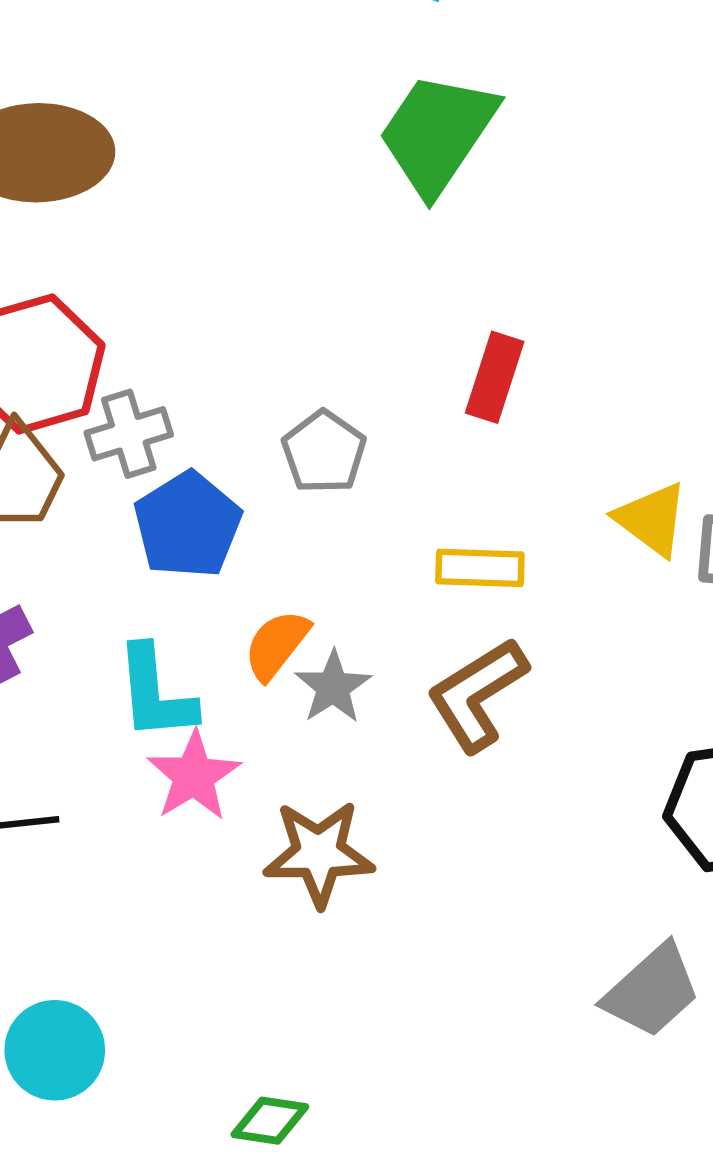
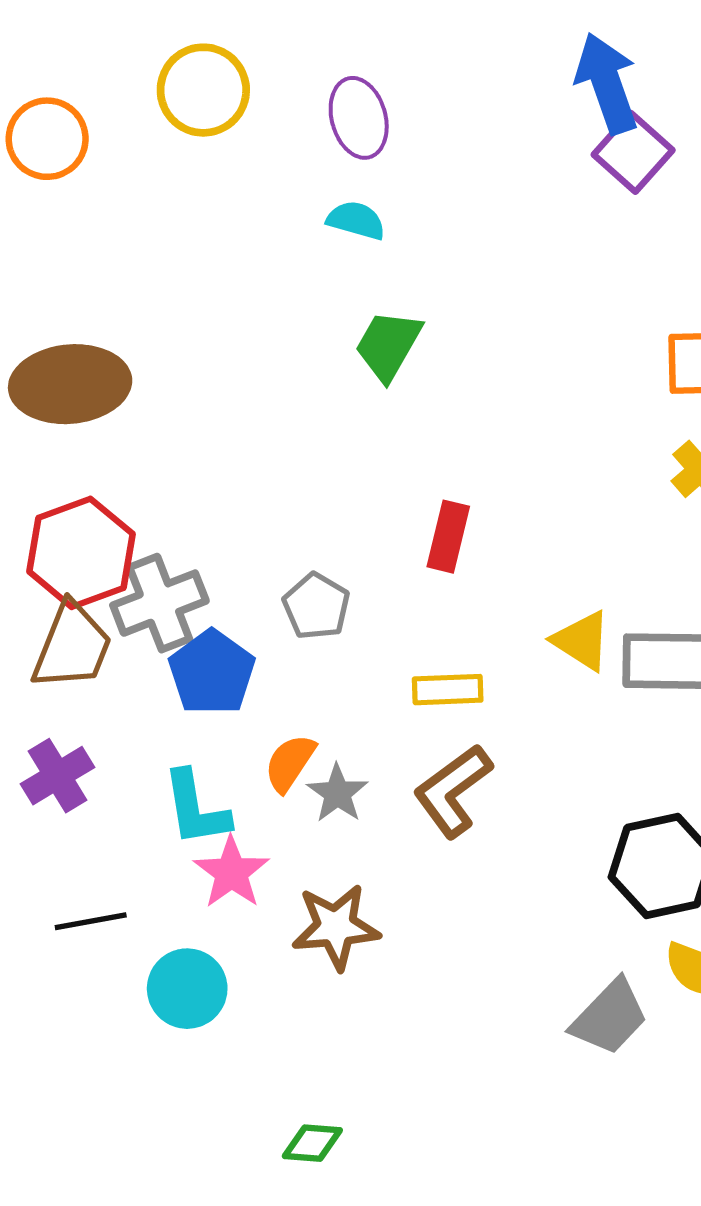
green trapezoid: (437, 133) -> (388, 345), size x0.7
gray cross: (129, 434) -> (159, 603), size x1.4
cyan circle: (55, 1050) -> (187, 989), moved

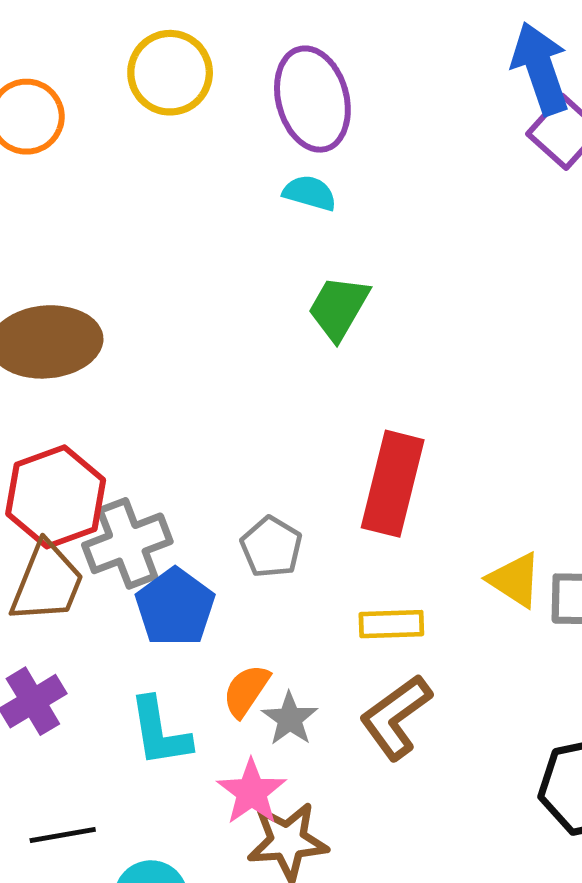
purple ellipse: (359, 118) -> (312, 99), size x1.4
red rectangle: (448, 537) -> (393, 484), size x1.6
pink star: (231, 872) -> (252, 792), moved

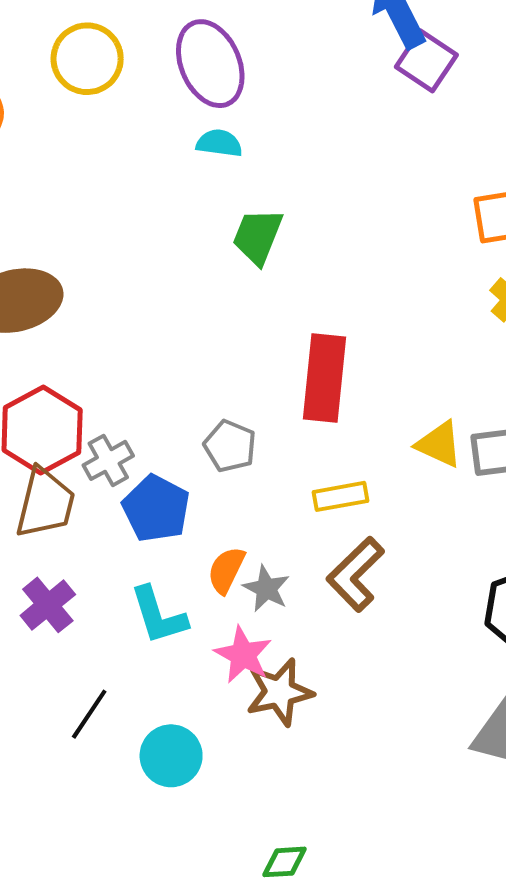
gray cross: (127, 543) -> (108, 460), size x0.7
black line: (63, 835) -> (89, 714), turned -38

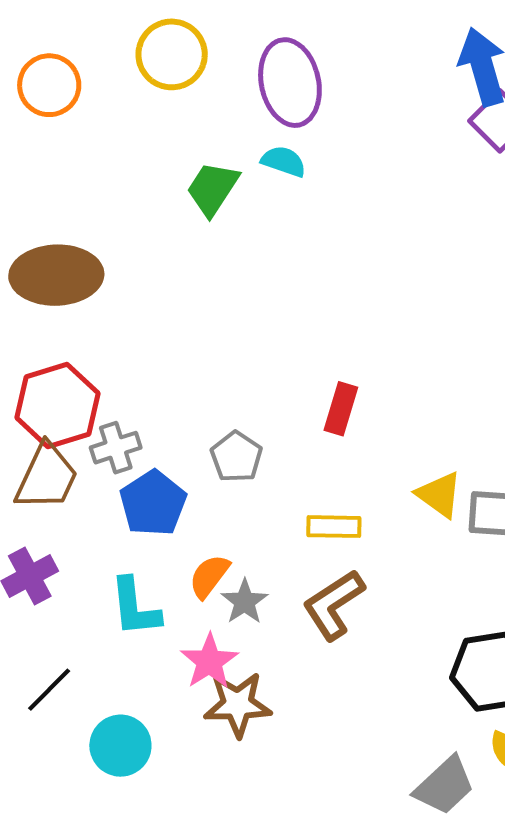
green trapezoid: (258, 236) -> (213, 189), moved
red rectangle: (325, 378) -> (341, 409), size x0.6

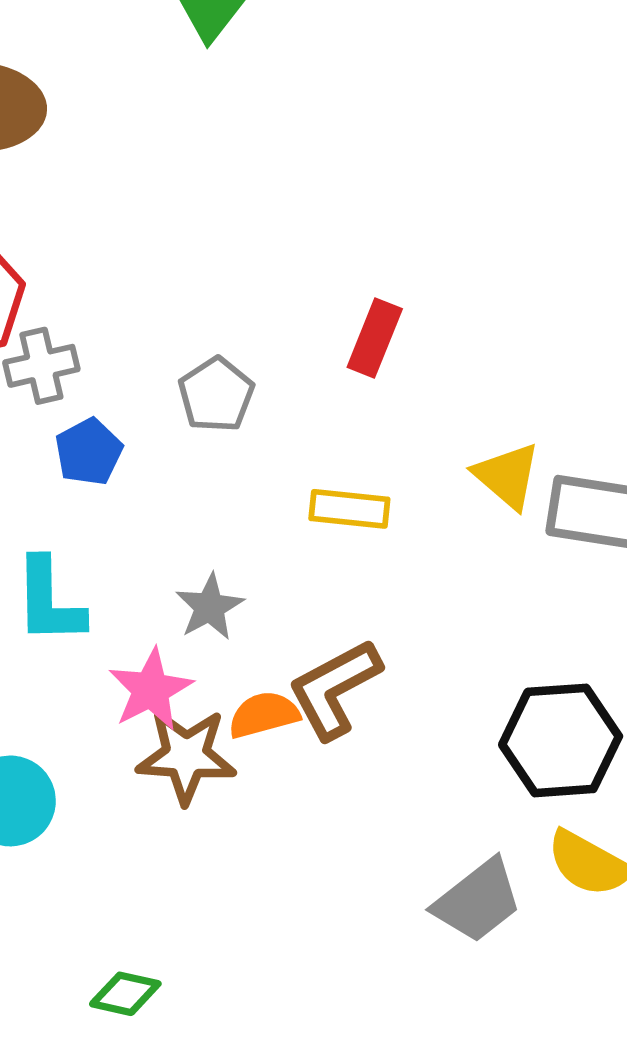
blue pentagon: (153, 503) -> (89, 452), size x0.7
orange semicircle: (209, 576) -> (264, 715), moved, turned 33
brown L-shape: (334, 605) -> (335, 689), moved

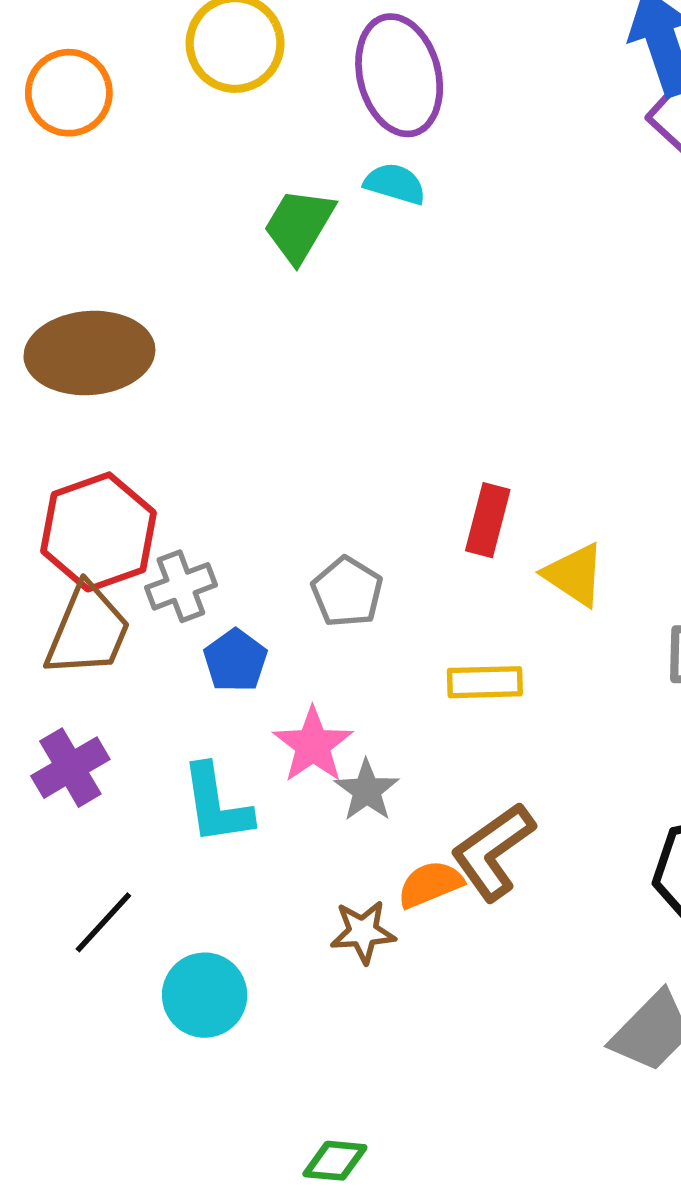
yellow triangle: (507, 476) -> (574, 575), moved
pink star: (151, 690) -> (313, 745), moved
brown star: (186, 756) -> (363, 932), size x0.7

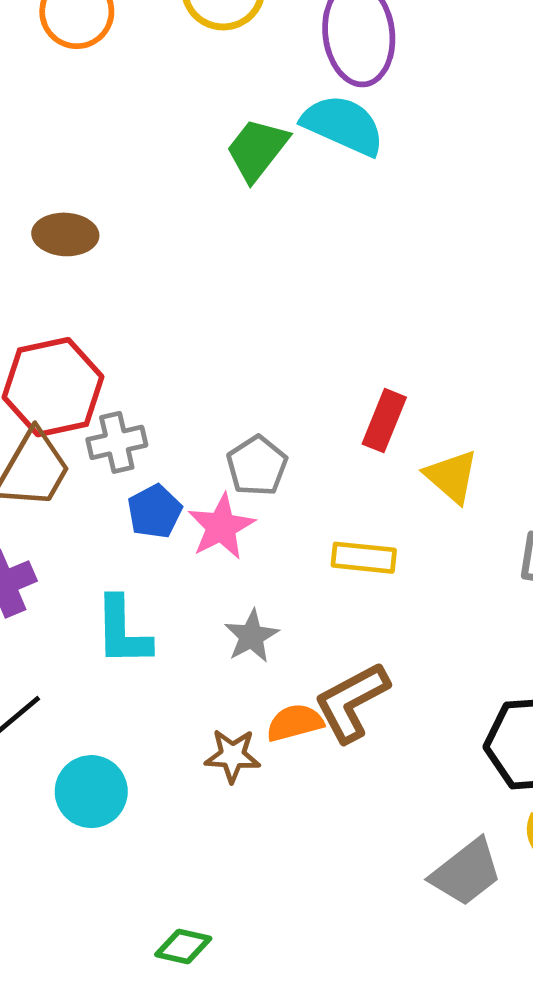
cyan semicircle: (395, 184) -> (343, 125), size x1.6
brown ellipse: (89, 353) -> (65, 234), size x0.6
pink star: (313, 745) -> (221, 527), moved

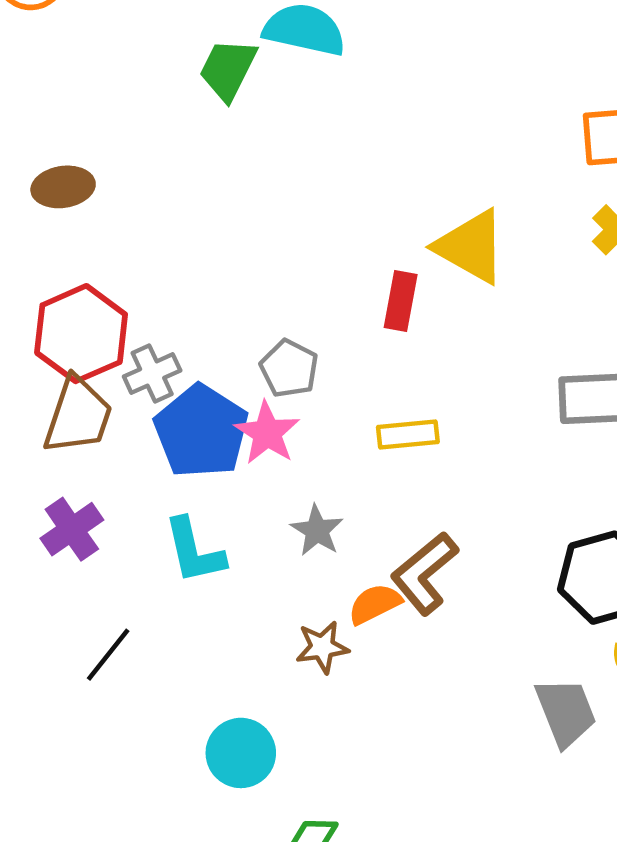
yellow triangle: (452, 476) -> (471, 247), moved, size x1.4
blue pentagon: (155, 511) -> (201, 431), size x1.8
cyan circle: (91, 792) -> (241, 753), moved
gray trapezoid: (466, 872) -> (566, 712), turned -62

